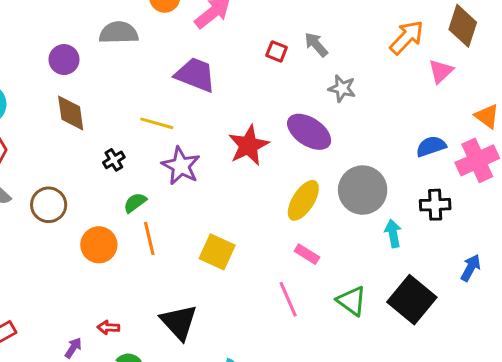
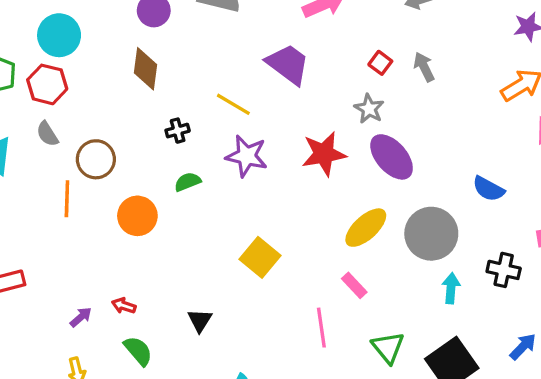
gray star: (342, 88) -> (369, 109), moved
blue semicircle: (431, 146) -> (488, 189), moved, turned -148
purple star: (181, 166) -> (247, 156), turned -30
orange line: (149, 238) -> (67, 199), moved
black triangle: (179, 322) -> (200, 320), size x0.6

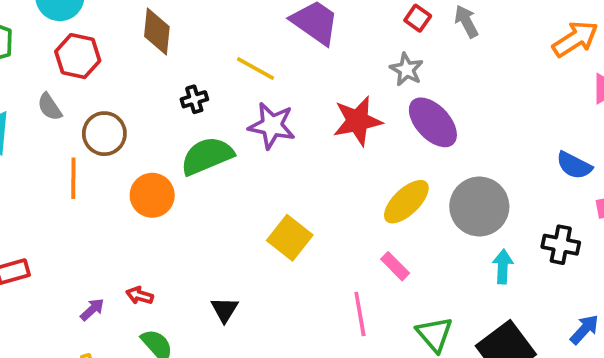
red hexagon: (47, 84) -> (78, 56), moved
green semicircle: (188, 182) -> (207, 156), size x1.8
blue semicircle: (488, 189) -> (574, 165), moved

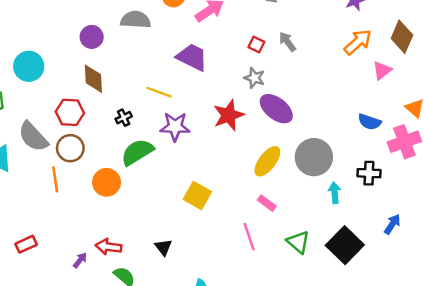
red hexagon: (78, 56) -> (70, 112), moved
gray semicircle: (50, 107) -> (33, 137), size x1.8
red arrow: (140, 296) -> (109, 247), size x1.5

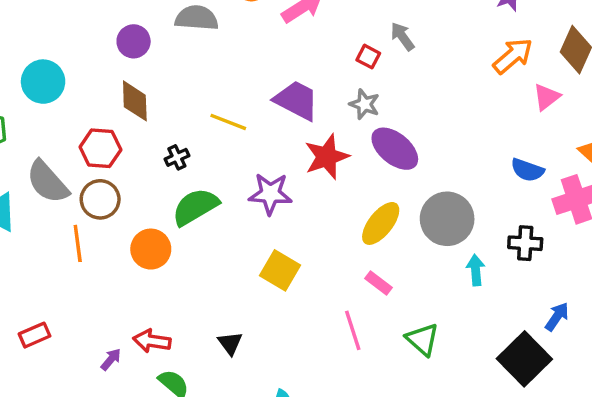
gray arrow: (287, 42) -> (402, 36), moved
purple trapezoid: (192, 57) -> (296, 100), moved
purple star: (175, 127) -> (270, 194), moved
black square: (345, 245) -> (524, 359), moved

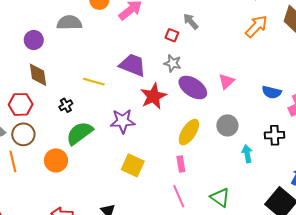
pink triangle: (547, 97) -> (226, 81), moved
gray circle: (447, 219) -> (227, 125), size x0.7
pink rectangle: (379, 283) -> (181, 164), moved, turned 49

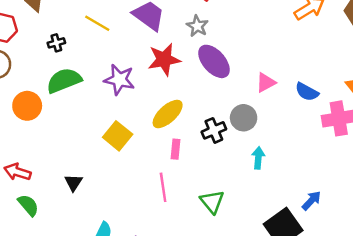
pink triangle: (226, 81) -> (266, 83), moved
yellow ellipse: (189, 132) -> (168, 114), moved
black cross: (275, 135) -> (214, 130), moved, turned -36

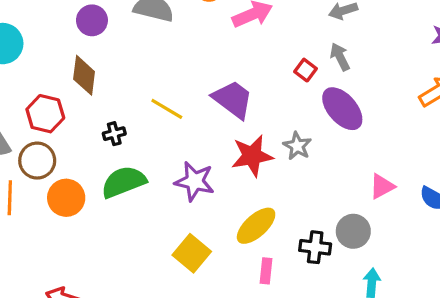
gray star: (197, 26) -> (297, 146), moved
purple ellipse: (214, 61) -> (342, 109), moved
orange circle: (27, 106) -> (66, 198), moved
black cross: (214, 130) -> (315, 247), turned 30

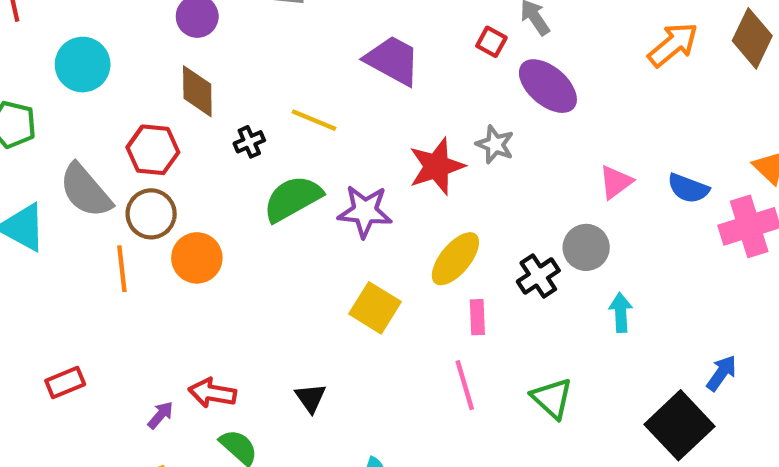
purple trapezoid: (233, 99) -> (393, 60), moved
black cross: (114, 134) -> (249, 142), moved
green semicircle: (124, 182) -> (293, 199), moved
black cross: (315, 247) -> (538, 276), turned -32

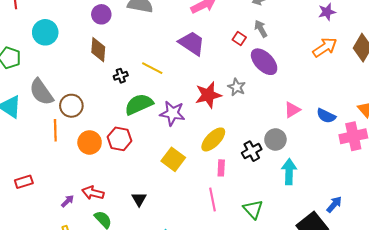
red hexagon: (153, 150) -> (120, 139), moved
orange circle: (197, 258) -> (90, 142), moved
cyan arrow: (621, 312) -> (289, 172), size x1.4

